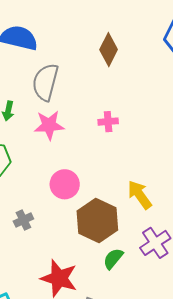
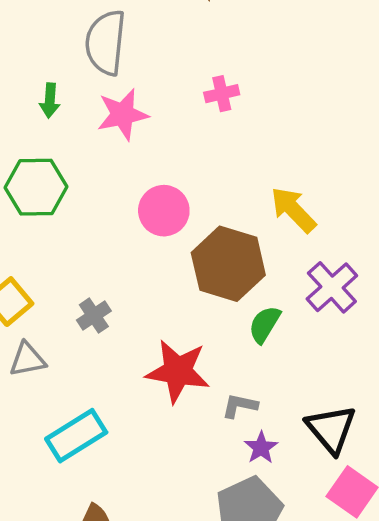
gray cross: (23, 220) -> (94, 316), moved

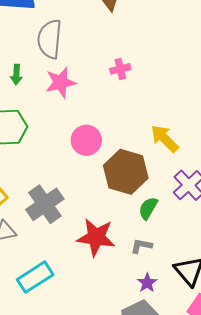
gray cross: (94, 316) -> (45, 204), size x1.8
gray L-shape: (240, 406) -> (141, 246), moved

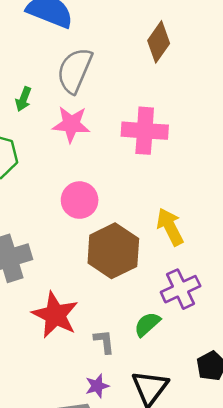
pink cross: (120, 69) -> (145, 131), size x1.8
green semicircle: (148, 208) -> (147, 324), moved
gray L-shape: (141, 246) -> (104, 342), turned 55

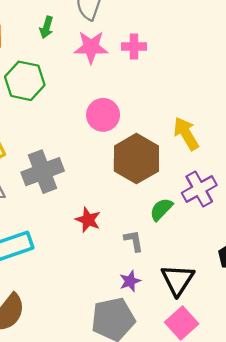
pink cross: (145, 131) -> (134, 46), moved, size x0.6
red star: (55, 315) -> (88, 220), size x0.6
green semicircle: (147, 324) -> (161, 209), moved

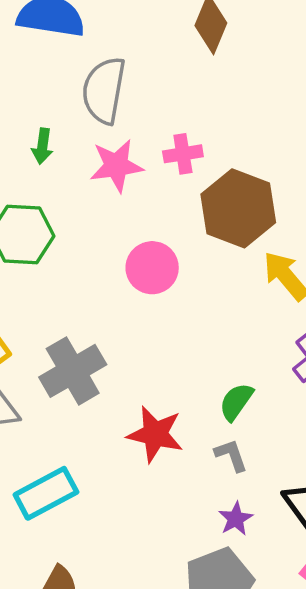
brown hexagon: (136, 159) -> (238, 208), moved
green semicircle: (161, 209) -> (236, 402), moved
red star: (88, 220) -> (155, 434), size x1.4

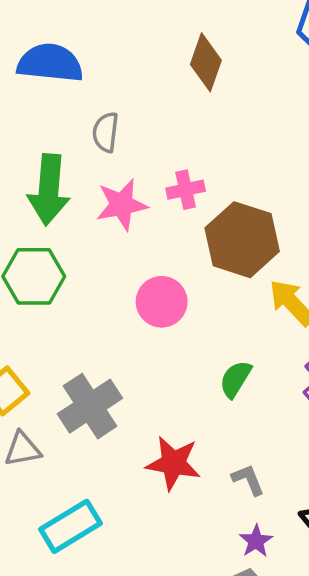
gray semicircle: (104, 90) -> (106, 132), size x0.6
green arrow: (42, 146) -> (49, 190), size x2.0
green semicircle: (236, 402) -> (235, 379), moved

